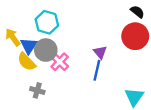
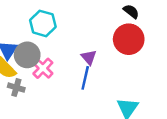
cyan hexagon: (47, 22) -> (43, 23), moved
gray cross: (37, 90) -> (16, 88), moved

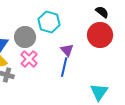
cyan hexagon: (43, 23) -> (49, 22), moved
gray circle: (27, 55) -> (25, 37), moved

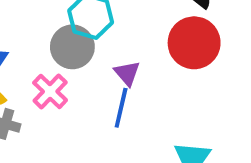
gray circle: (25, 37) -> (72, 47), moved

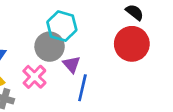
purple triangle: (127, 73) -> (71, 64), moved

